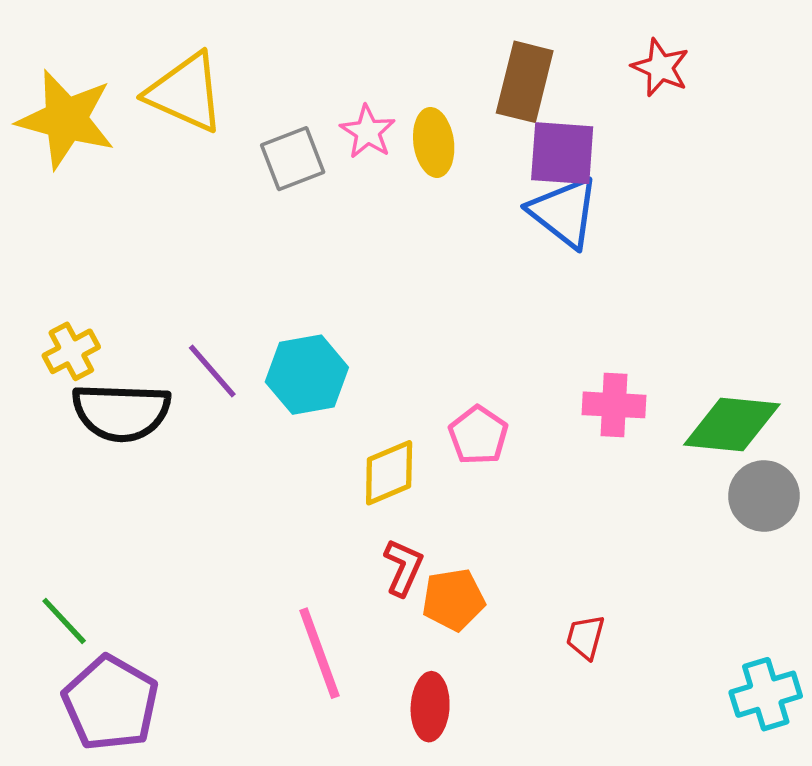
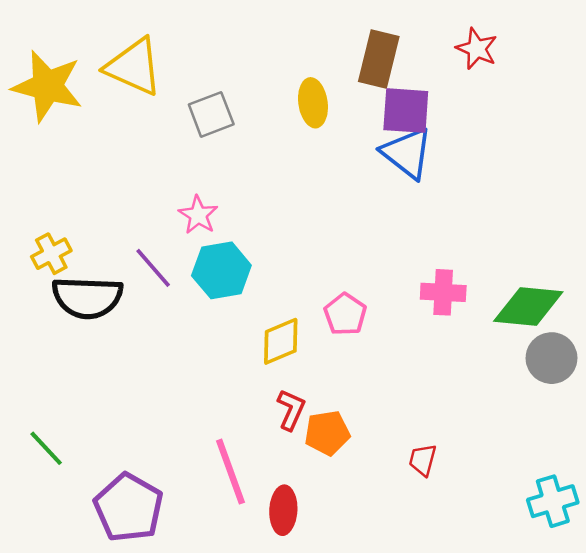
pink star: (368, 132) -> (198, 215), moved
purple pentagon: (111, 703) -> (129, 508), moved
red ellipse: (430, 707) -> (283, 510), moved

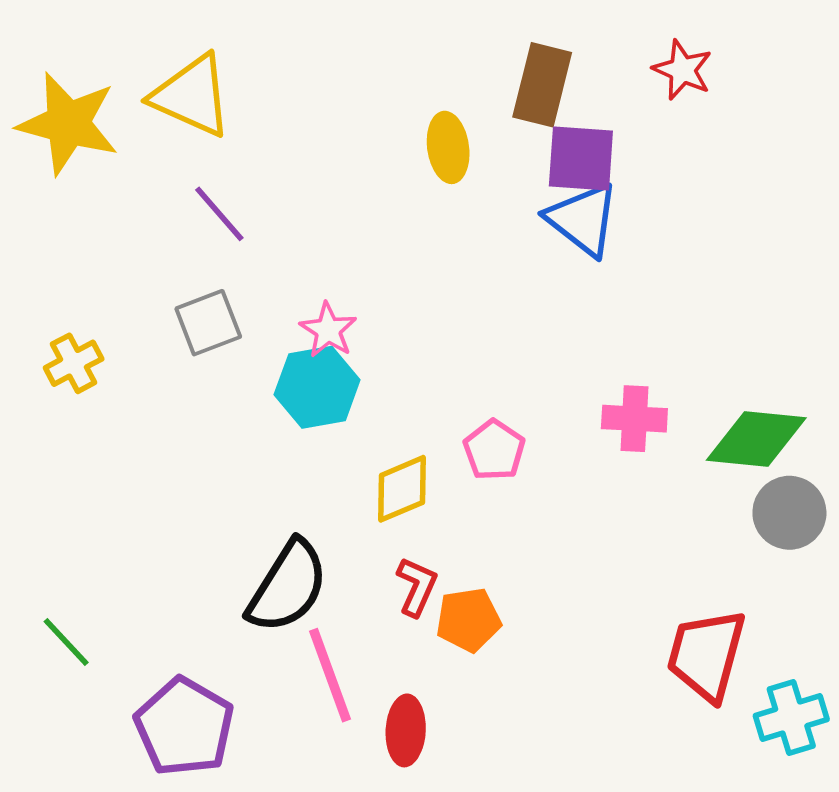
gray square: (211, 114) -> (208, 323), moved
pink star: (198, 215) -> (328, 330), moved
purple line: (153, 268) -> (219, 214), moved
black semicircle: (87, 297) -> (288, 587), moved, turned -60
red trapezoid: (423, 460) -> (706, 655), moved, size x2.0

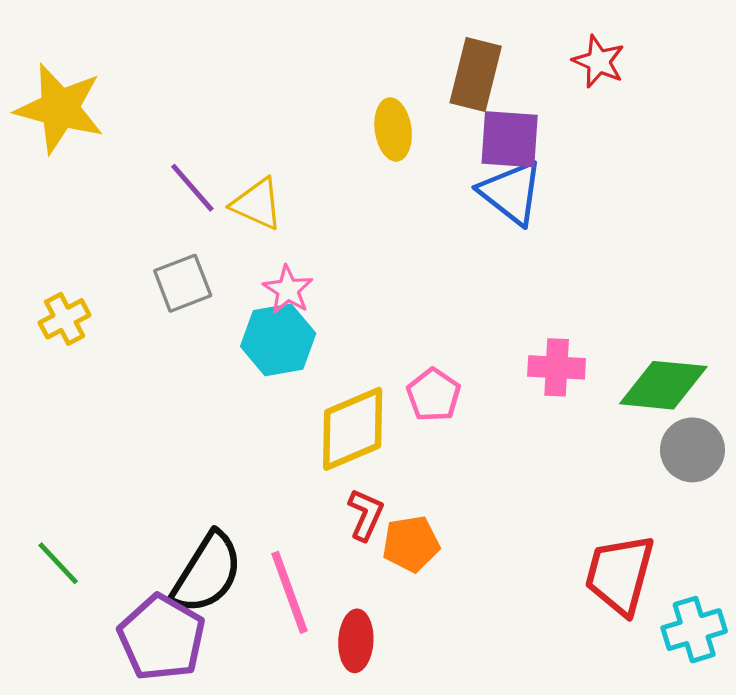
yellow triangle: (192, 96) -> (257, 204), moved, size x0.7
yellow diamond: (402, 489) -> (353, 429), size x1.4
black semicircle: (288, 587) -> (207, 573), moved

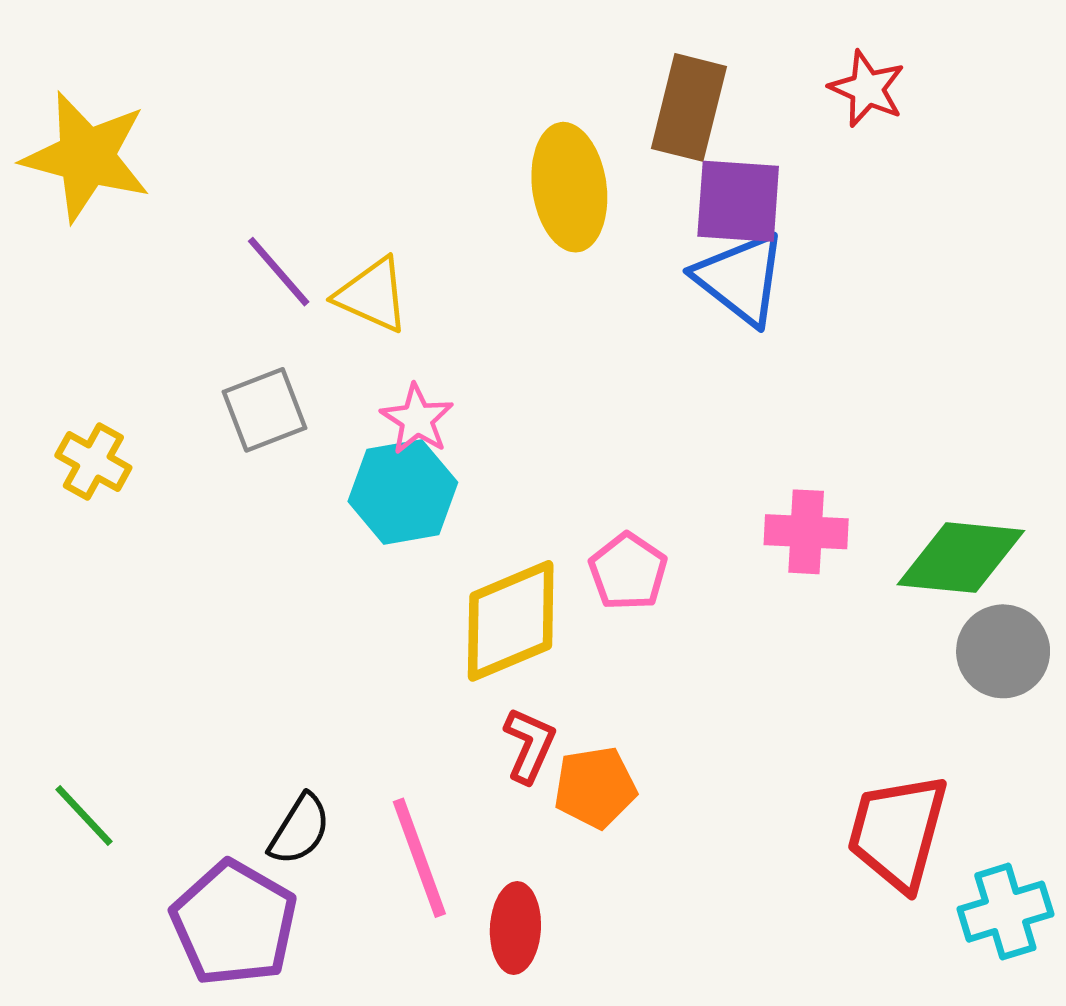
yellow ellipse: (393, 129) -> (569, 187), size x1.4
yellow cross: (65, 319) -> (93, 461), turned -33
black semicircle: (207, 573) -> (300, 830), size x0.6

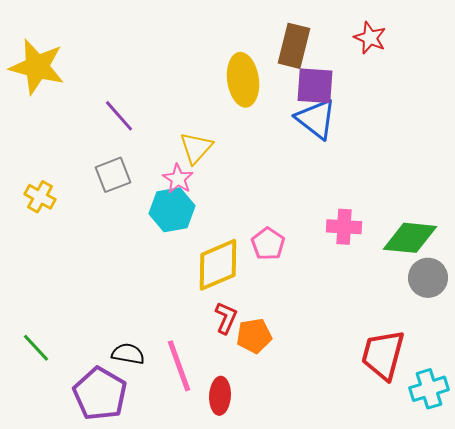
yellow triangle: (372, 295) -> (196, 148), moved, turned 48
black semicircle: (300, 830) -> (128, 354), turned -112

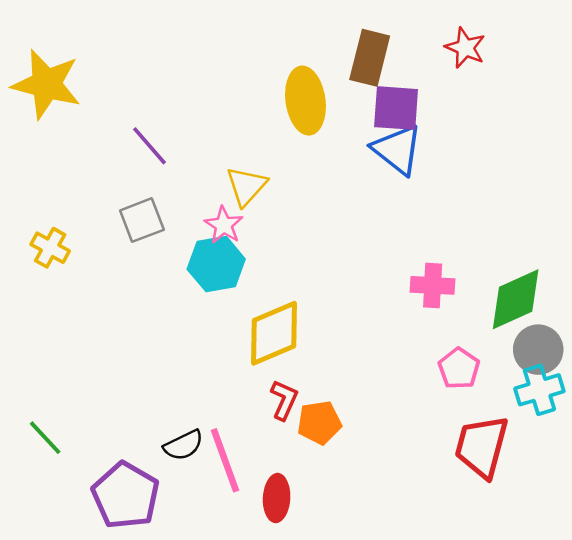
green diamond: (410, 238) -> (516, 299), turned -30
pink pentagon: (268, 244) -> (459, 368), moved
black semicircle: (128, 354) -> (183, 445), moved, turned 144
cyan cross: (429, 389) -> (539, 390), moved

